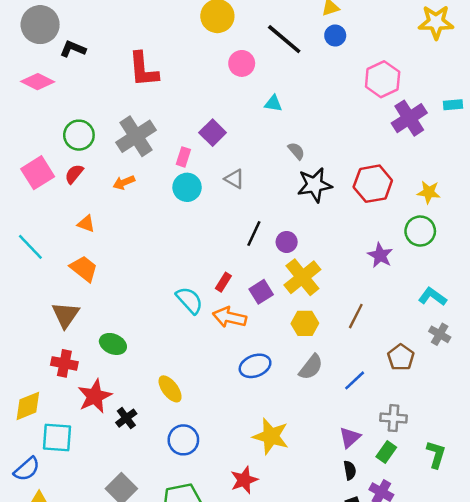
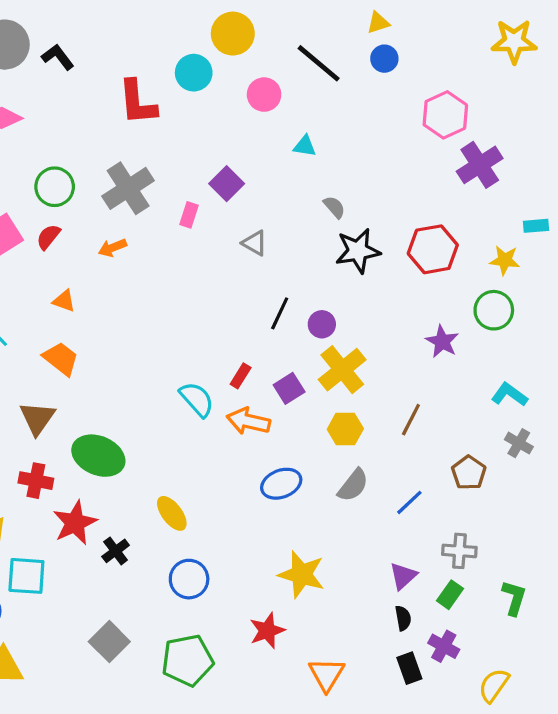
black L-shape: (73, 49) -> (58, 57), moved, turned 30
cyan rectangle: (453, 105) -> (536, 226), moved
cyan circle: (187, 187) -> (194, 73), moved
green ellipse: (113, 344) -> (98, 456), size x1.5

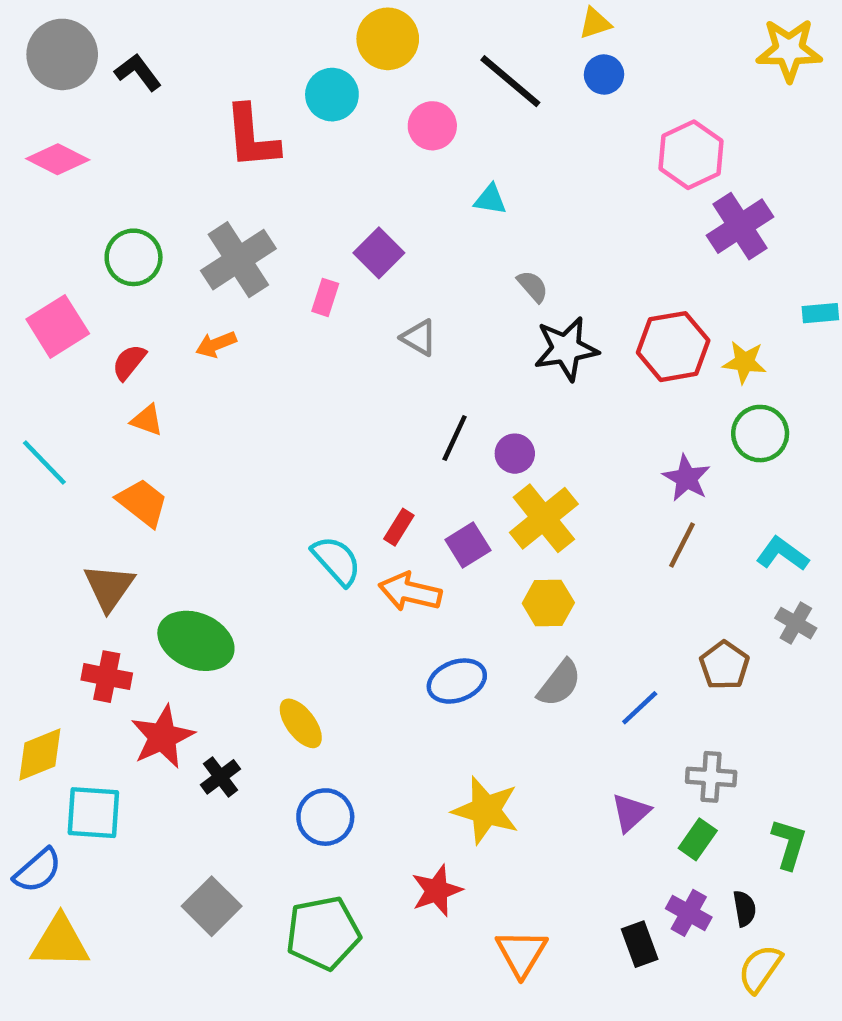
red semicircle: (48, 237) -> (129, 362), moved
yellow star: (505, 260) -> (744, 362), moved
brown line: (411, 420) -> (682, 545), moved
black semicircle: (403, 618) -> (744, 908), moved

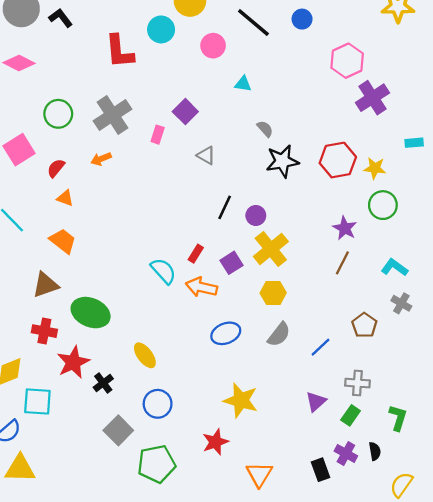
brown triangle: (109, 587) -> (46, 285), turned 36
gray square: (212, 906) -> (118, 430), moved
yellow semicircle: (760, 969) -> (401, 485), moved

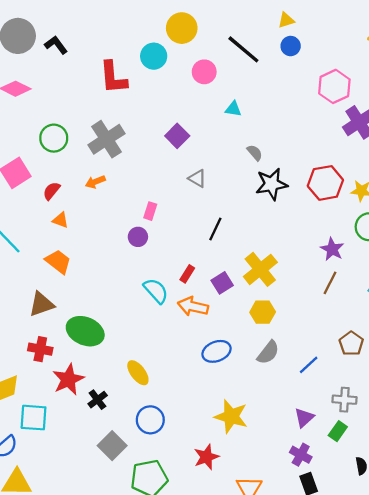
pink rectangle: (158, 135) -> (150, 211), moved
purple circle: (256, 215) -> (138, 237), moved
purple cross: (346, 454) -> (301, 455), moved

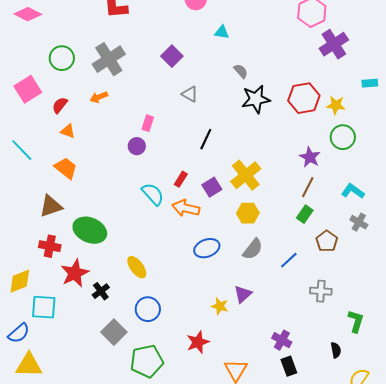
yellow star: (231, 416) -> (220, 306), size x0.6
purple triangle: (304, 418) -> (243, 294), moved
green rectangle: (338, 431) -> (305, 214), moved

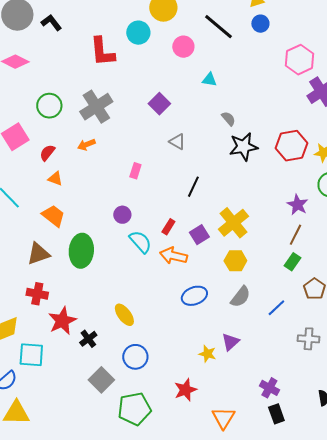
purple circle: (137, 146) -> (122, 215), moved
green ellipse: (90, 230) -> (81, 251), moved, turned 72

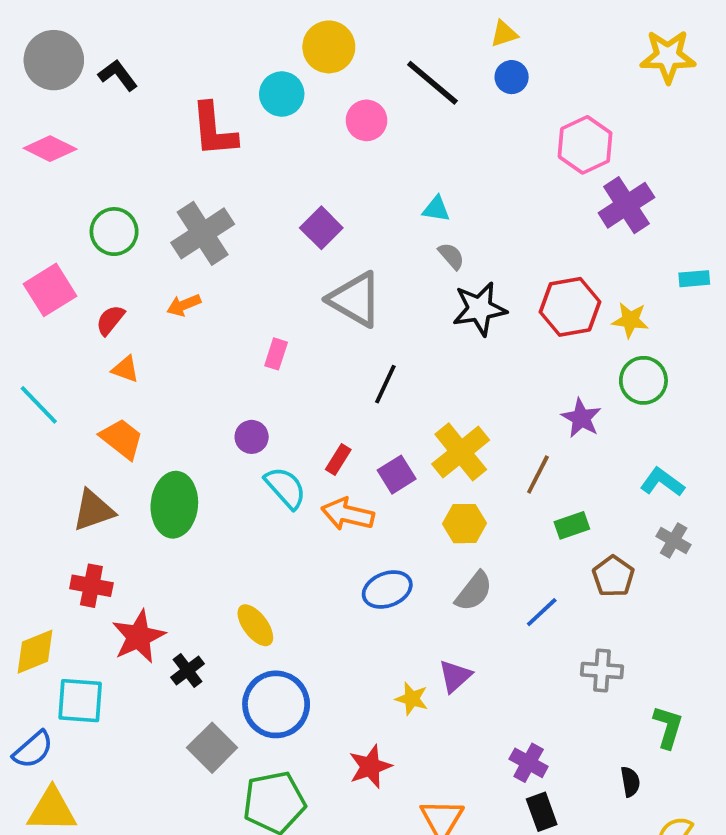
cyan triangle: (209, 80) -> (436, 209), moved
gray triangle: (177, 142) -> (355, 299), size x1.8
brown line: (296, 235) -> (538, 475), moved
green rectangle: (293, 262) -> (572, 525), turned 36
blue circle: (135, 357) -> (276, 704), size x1.4

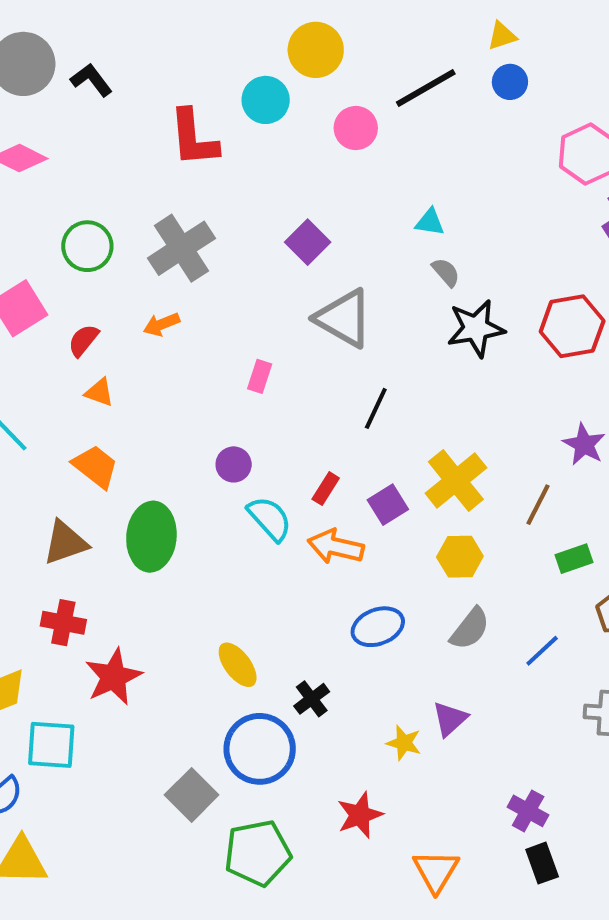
black line: (432, 83) -> (426, 88), turned -70
black cross: (188, 670) -> (312, 699), moved

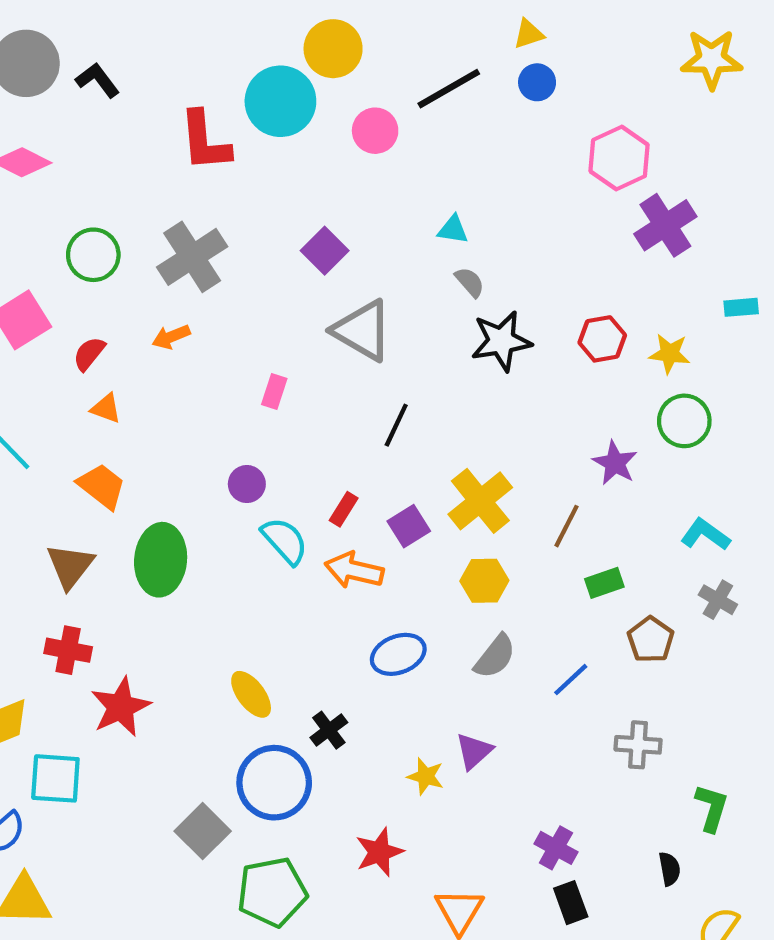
cyan circle: (266, 100) -> (280, 101), size x1.4
red hexagon: (572, 326) -> (602, 339), size x0.7
brown triangle: (65, 543) -> (70, 566), turned -33

